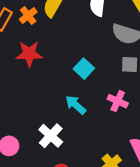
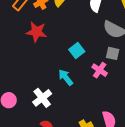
pink cross: (118, 101) -> (100, 70), moved

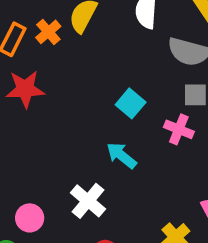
red star: (37, 32) -> (25, 89), moved

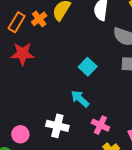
pink cross: (179, 129) -> (100, 125), moved
white cross: (88, 201) -> (57, 126), turned -30

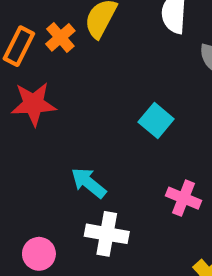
cyan arrow: (80, 99) -> (89, 183), moved
pink cross: (100, 125) -> (183, 198), moved

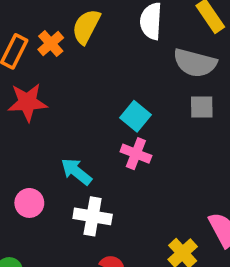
pink cross: (183, 198) -> (136, 154), moved
pink circle: (39, 254) -> (29, 203), moved

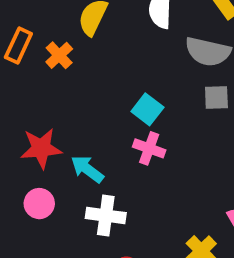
orange cross: (51, 44) -> (59, 55), moved
red star: (27, 102) -> (41, 148), moved

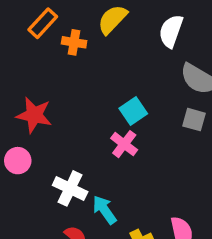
orange cross: (59, 55) -> (74, 42), turned 35
cyan arrow: (87, 169) -> (104, 210), moved

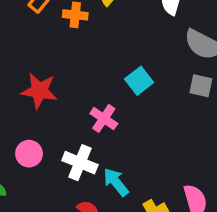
pink cross: (124, 144) -> (104, 118), moved
pink circle: (18, 161) -> (29, 154), moved

